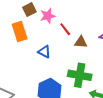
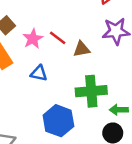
pink star: (48, 16) -> (33, 39), moved

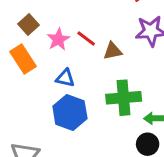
blue hexagon: (58, 121) -> (70, 112), moved

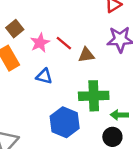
blue hexagon: (70, 112) -> (65, 122), moved

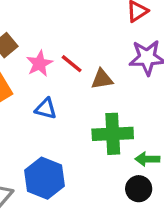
blue hexagon: (65, 122) -> (44, 178), moved

